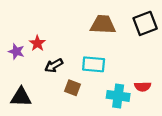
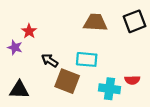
red star: (37, 43) -> (29, 31), moved
black arrow: (54, 66) -> (50, 60), turned 63
brown square: (72, 88) -> (67, 81), size x1.6

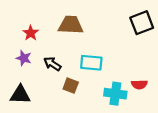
brown trapezoid: (95, 22) -> (71, 25), moved
purple star: (15, 47) -> (24, 58), moved
brown square: (67, 81) -> (71, 86), size x0.6

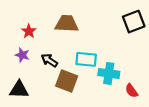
red semicircle: (139, 84) -> (132, 91), moved, turned 56
brown square: (71, 86) -> (67, 81), size x1.5
cyan cross: (115, 94) -> (109, 73), moved

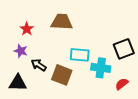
black square: (134, 22) -> (124, 49), moved
black arrow: (49, 60) -> (39, 65), moved
red semicircle: (132, 91) -> (122, 84), turned 88

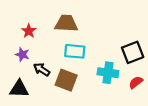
cyan rectangle: (80, 55) -> (75, 51), moved
red semicircle: (122, 84) -> (136, 82), moved

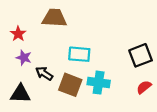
brown trapezoid: (66, 23) -> (54, 18), moved
red star: (29, 31) -> (18, 34), moved
cyan cross: (108, 73) -> (99, 83), moved

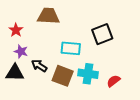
black square: (141, 55) -> (102, 34), moved
red semicircle: (144, 87) -> (113, 81), moved
black triangle: (20, 94) -> (15, 73), moved

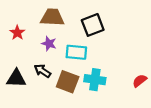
black square: (102, 34) -> (93, 25), moved
purple star: (21, 51) -> (49, 44), moved
red semicircle: (113, 81) -> (140, 81), moved

